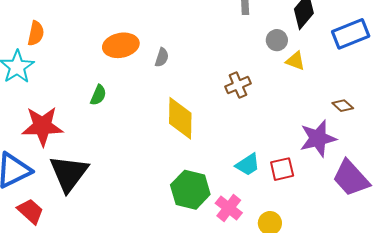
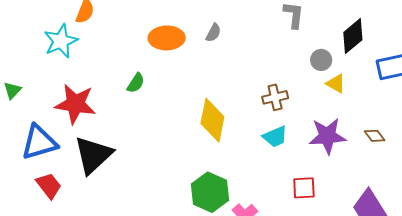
gray semicircle: (162, 57) -> (213, 33), moved
purple star: (318, 138) -> (327, 136), moved
cyan trapezoid: (248, 165) -> (275, 137), moved

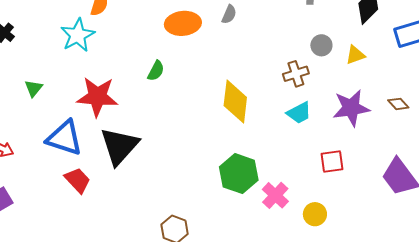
gray circle: (321, 60) -> (321, 45), moved
yellow triangle: (336, 84) -> (355, 55), turned -45
blue triangle: (39, 142) -> (64, 138), turned 39

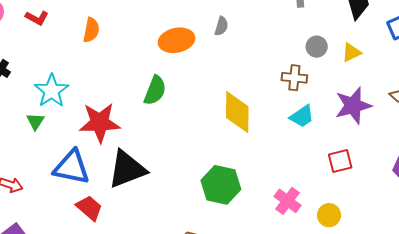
cyan star: (78, 35) -> (52, 91), moved
green semicircle: (156, 71) -> (155, 90), size x1.4
brown cross: (296, 74) -> (294, 78), turned 30
black triangle: (119, 146) -> (127, 169), turned 33
green hexagon: (239, 174) -> (221, 185), moved

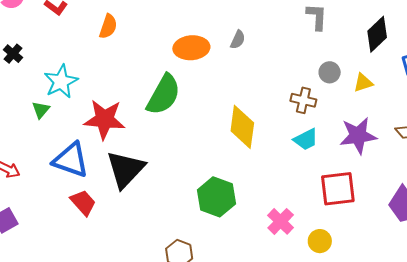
green semicircle: (155, 90) -> (164, 95), size x1.4
red square: (340, 161) -> (338, 189), size x1.5
black triangle: (127, 169) -> (125, 169), turned -33

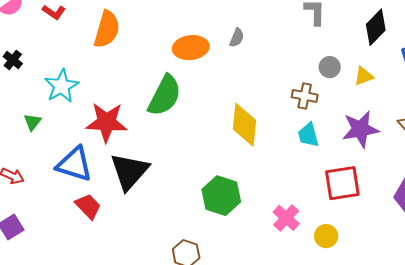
orange semicircle: (108, 26) -> (107, 29), size x1.5
green triangle: (41, 110) -> (32, 122), moved
cyan trapezoid: (306, 139) -> (308, 135), turned 104

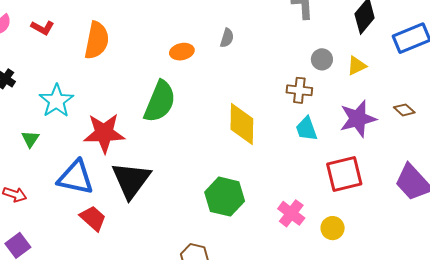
orange ellipse: (191, 48) -> (182, 52), size x0.7

